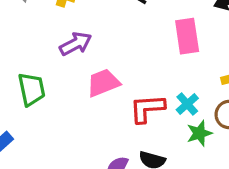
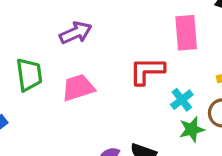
pink trapezoid: (103, 83) -> (78, 88), moved
red L-shape: (147, 108) -> (147, 71), moved

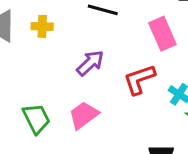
purple arrow: (76, 33) -> (90, 63), moved

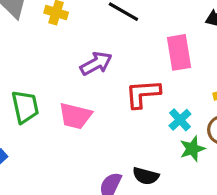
pink trapezoid: (84, 115) -> (75, 116), turned -144

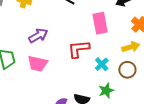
purple arrow: (96, 64) -> (38, 36), moved
green star: (192, 149) -> (106, 91), moved

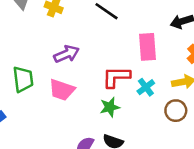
cyan cross: (102, 64) -> (146, 87), moved
green star: (106, 91) -> (110, 107), moved

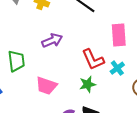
red L-shape: (116, 77) -> (93, 59), turned -115
pink trapezoid: (62, 90) -> (46, 86), moved

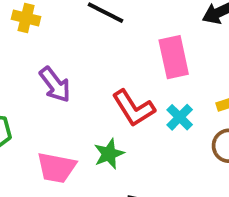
purple arrow: (52, 40) -> (55, 85), turned 84
green star: (88, 84) -> (109, 154), moved

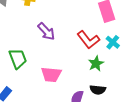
green star: (109, 154) -> (96, 64), moved

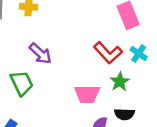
purple arrow: (46, 31) -> (40, 54), moved
pink trapezoid: (51, 75) -> (87, 94), moved

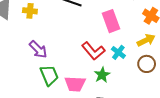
green trapezoid: (22, 83) -> (49, 75), moved

